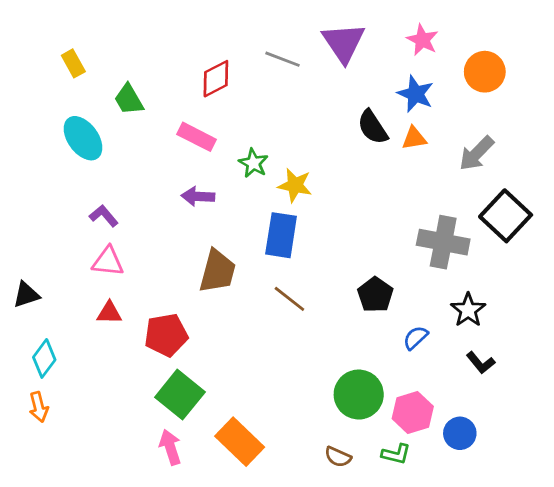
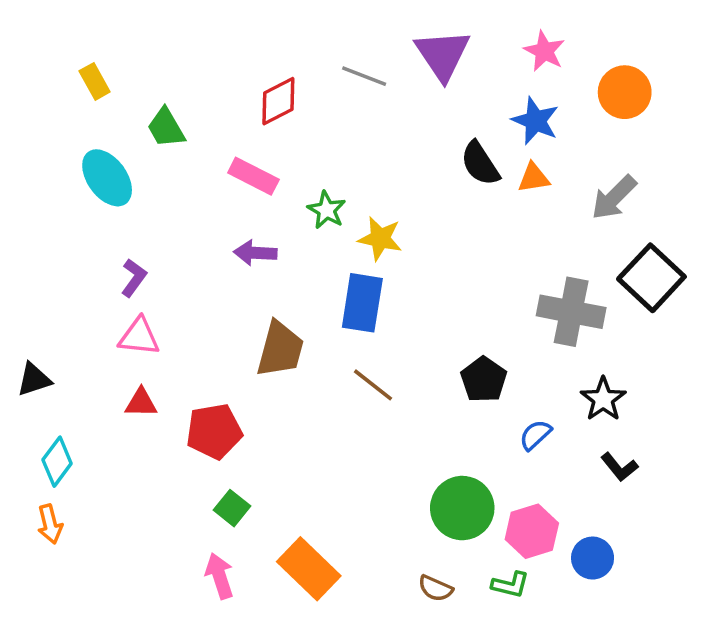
purple L-shape: (104, 216) -> (134, 278), turned 76
green square: (180, 395) -> (232, 508), size x0.6

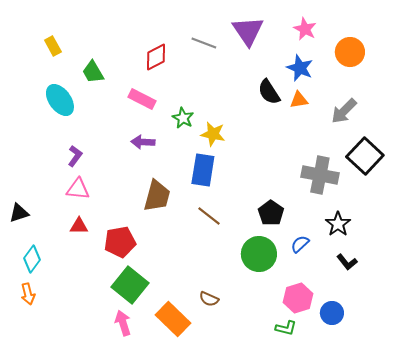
green square: (232, 508) -> (130, 285), size x1.8
green circle: (462, 508) -> (259, 254), moved
brown semicircle: (435, 588) -> (209, 299), moved

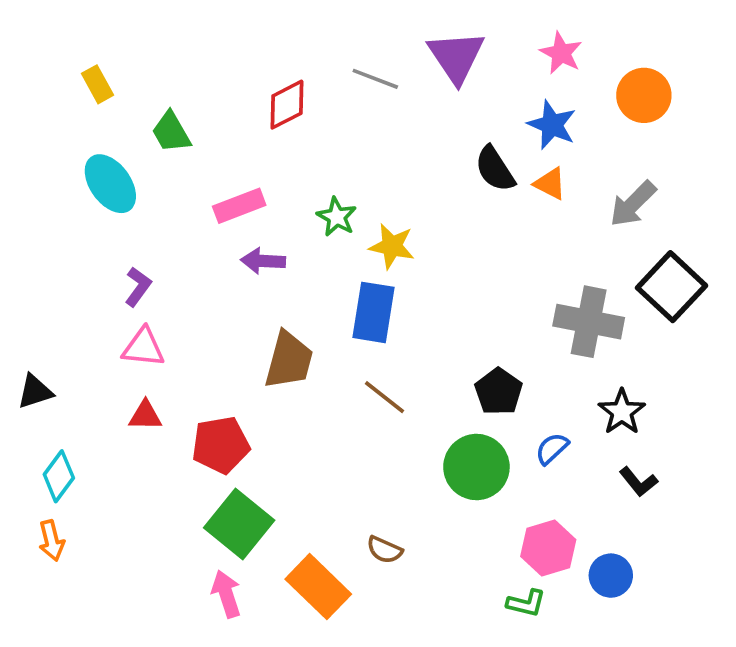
pink rectangle: (142, 99) -> (239, 206), moved, turned -48
orange triangle: (299, 100) -> (550, 184), turned 36

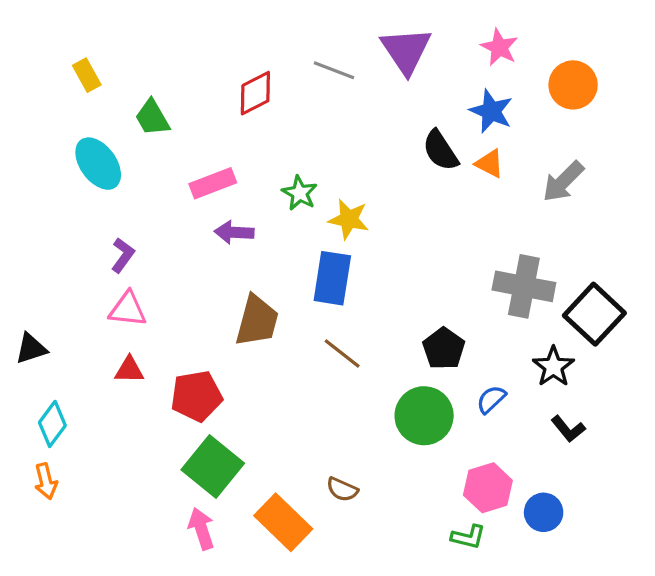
black square: (671, 287) -> (594, 314), moved

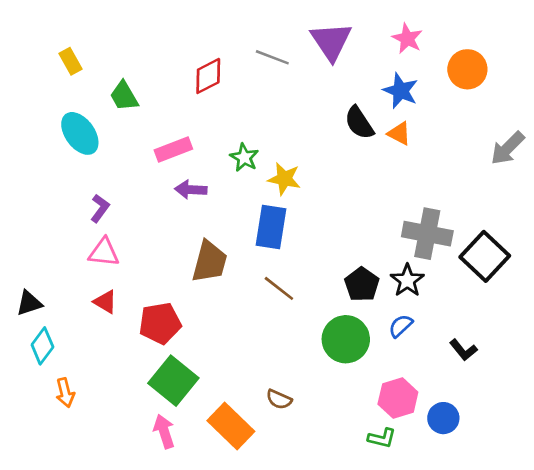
gray arrow: (563, 182) -> (507, 148), moved
black triangle: (31, 349) -> (29, 303), moved
black star: (553, 367) -> (407, 280), moved
red triangle: (129, 370) -> (105, 302), turned 30
orange arrow: (46, 481) -> (65, 393), moved

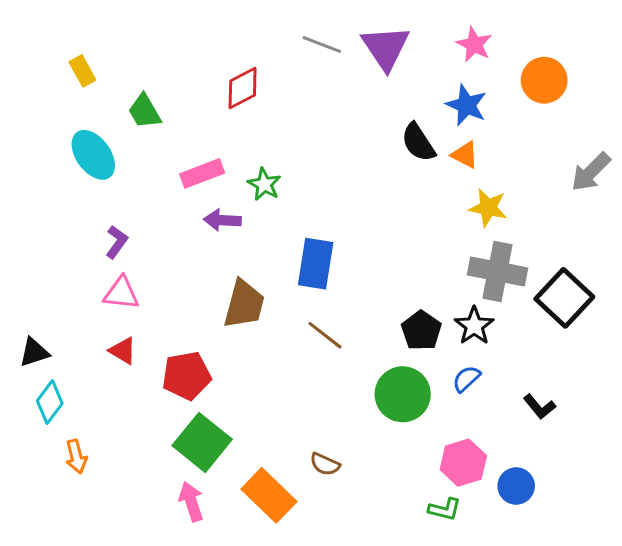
gray line: (272, 57) -> (322, 44), moved
green star: (244, 157) -> (264, 184), moved
yellow star: (284, 179) -> (488, 208), moved

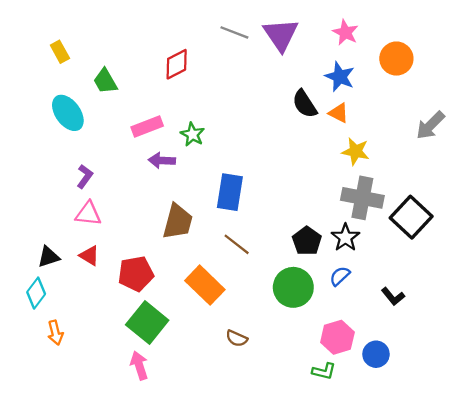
black triangle: (34, 352) -> (49, 257), moved
orange rectangle: (269, 495) -> (205, 285), moved

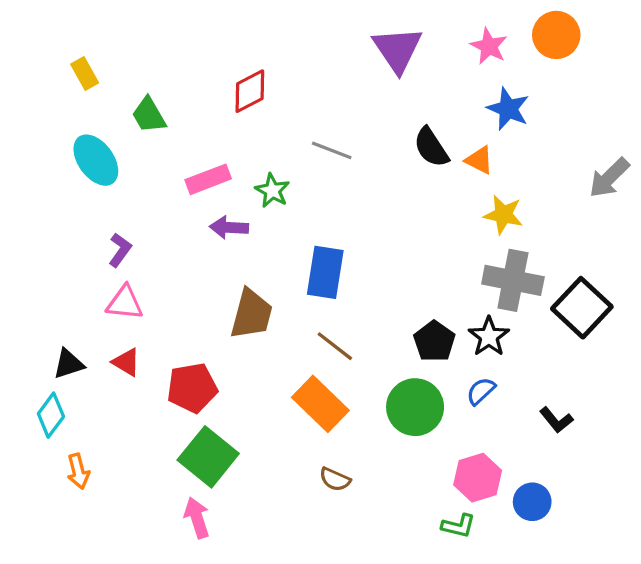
gray line: (234, 32) -> (332, 150), moved
orange circle: (396, 59) -> (556, 35), moved
blue star: (340, 77) -> (508, 109), moved
orange rectangle: (205, 285) -> (320, 404), moved

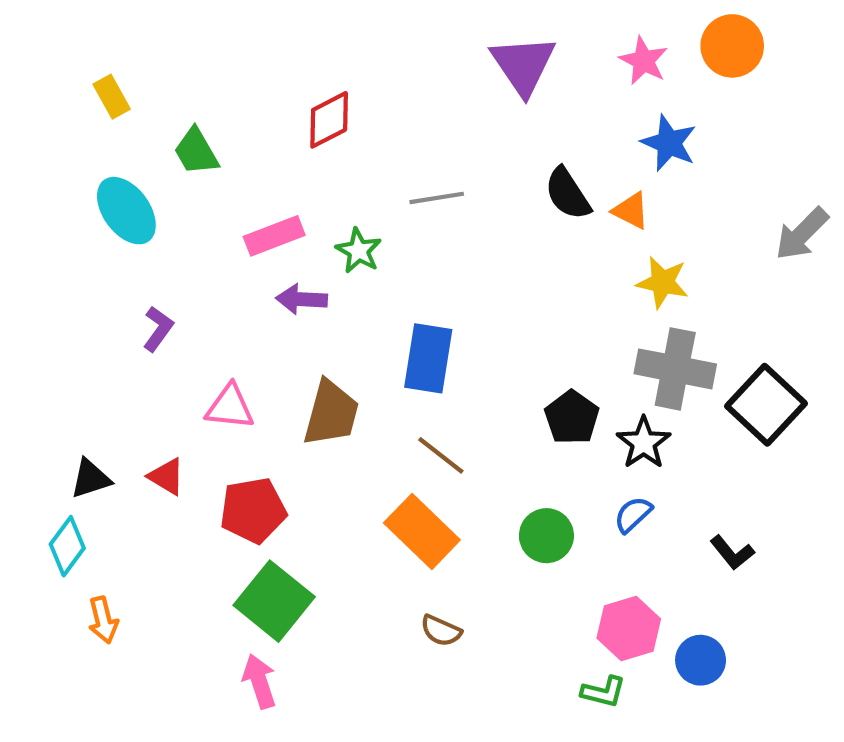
gray line: (332, 150) -> (437, 198), turned -30
pink triangle: (125, 303) -> (230, 407), moved
black pentagon: (434, 341) -> (572, 417), moved
green circle: (415, 407) -> (546, 536), size x0.7

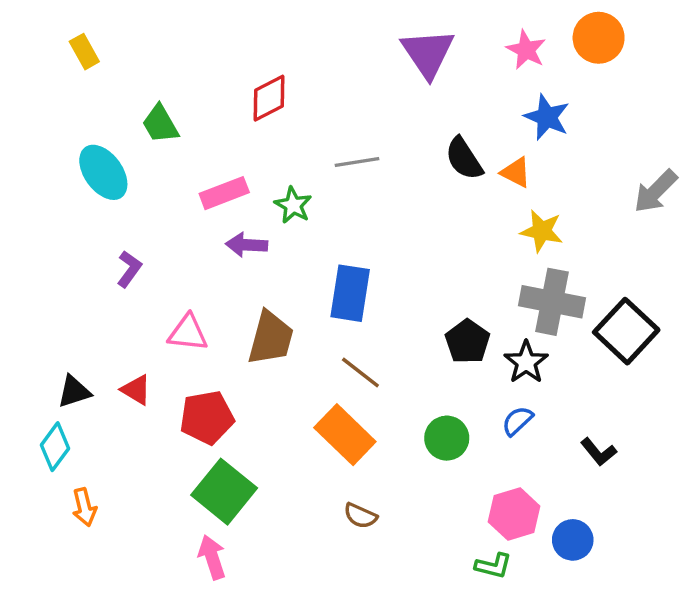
yellow rectangle: (112, 97) -> (84, 52), moved

